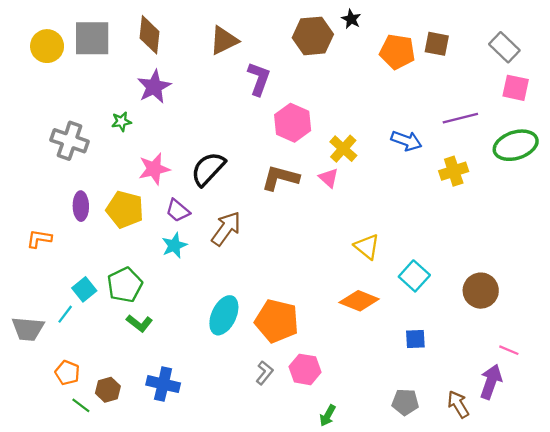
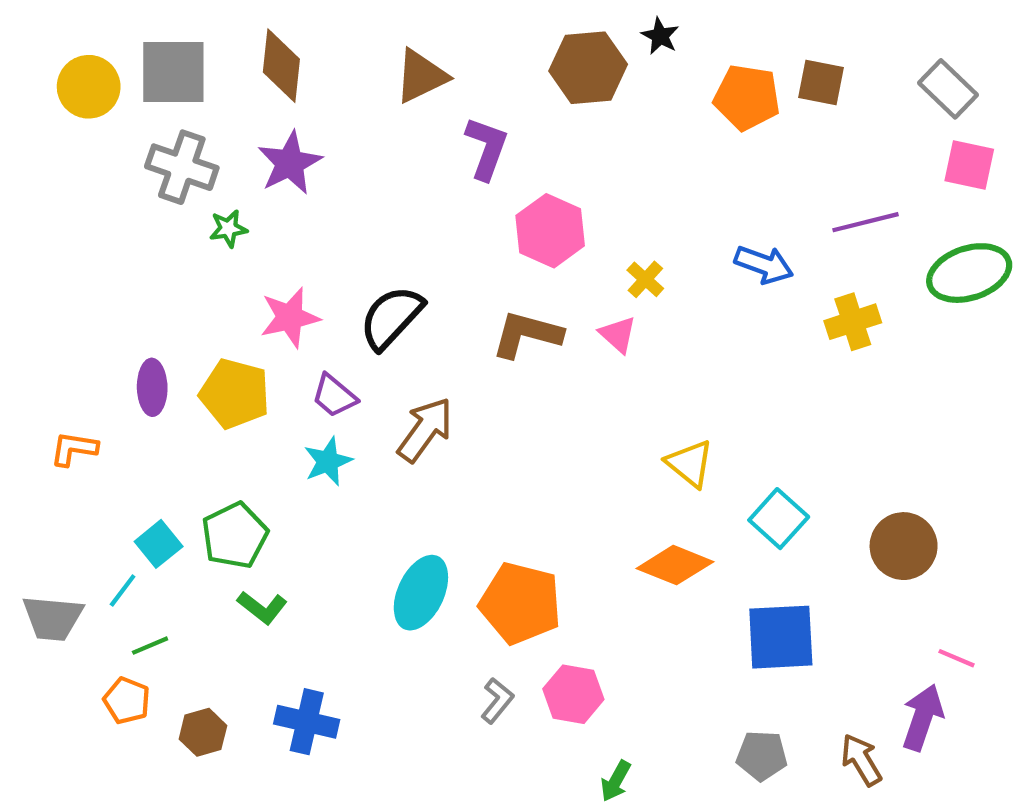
gray cross: (70, 141) -> (182, 167), moved
yellow cross: (343, 149) -> (645, 279), size x0.7
blue square: (415, 339) -> (781, 637), size x1.8
green line: (81, 405) -> (150, 646), moved, turned -60

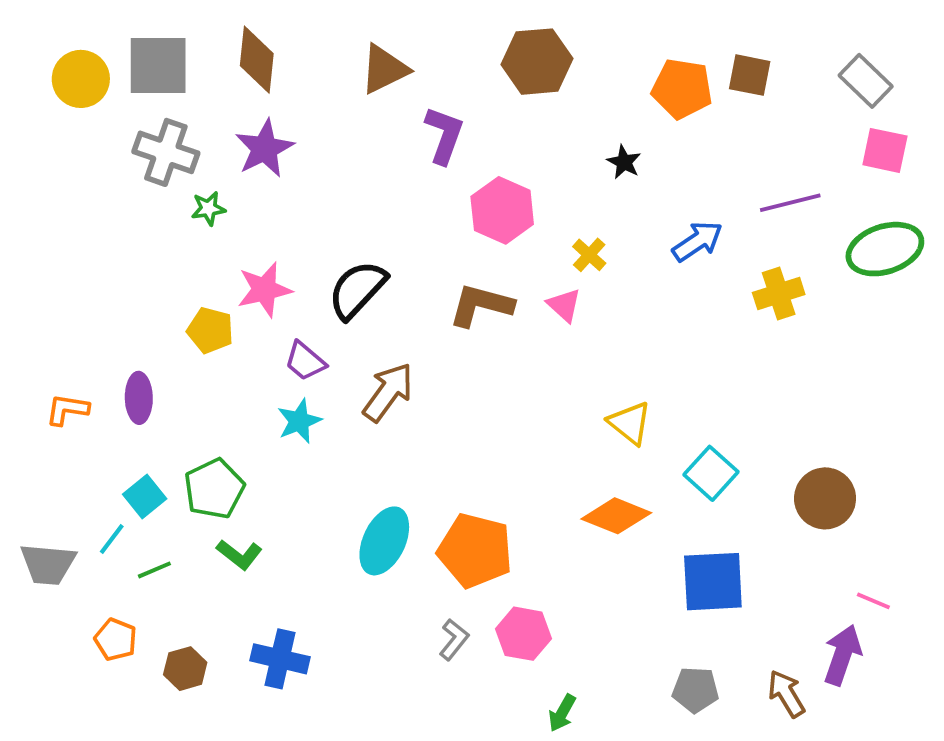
black star: (660, 36) -> (624, 162), moved
blue arrow: (764, 265) -> (697, 241), turned -54
purple ellipse: (152, 387) -> (139, 398), moved
yellow pentagon: (235, 394) -> (210, 330), moved, size x0.7
green line: (150, 646) -> (154, 570), moved

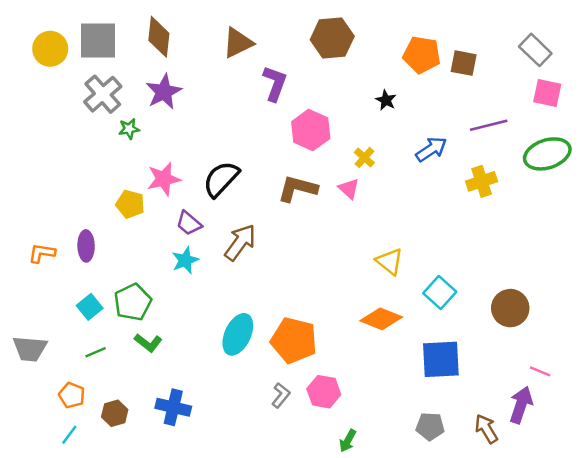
brown square: (750, 75) -> (464, 63), moved
gray cross: (166, 152) -> (103, 94), turned 30
cyan line: (112, 539) -> (69, 435), moved

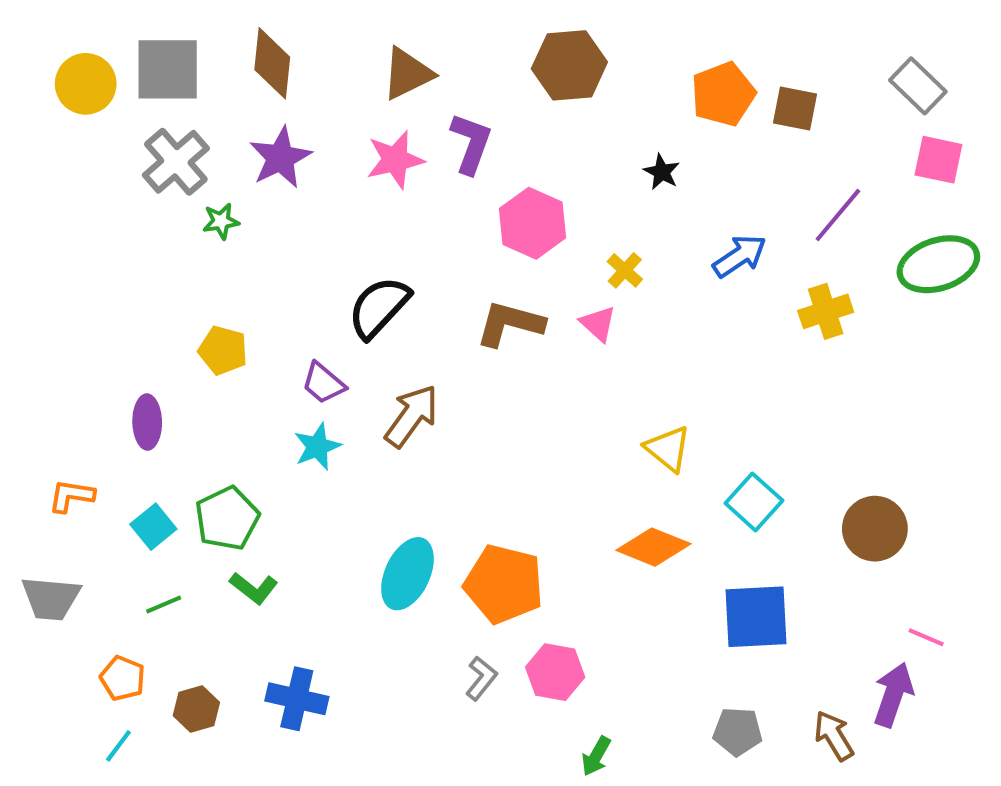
orange pentagon: (422, 55) -> (723, 94), turned -30
purple line: (489, 125) -> (838, 215), turned -36
pink star: (164, 179) -> (395, 160), moved
orange L-shape: (42, 253) -> (71, 496), moved

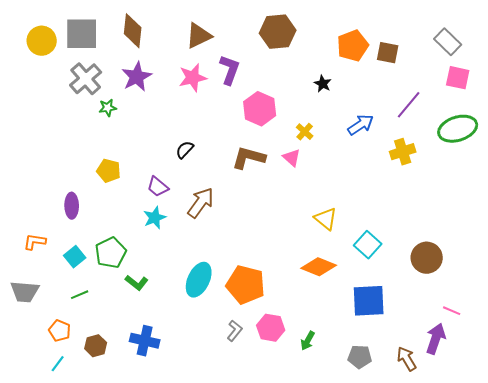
black semicircle: (379, 307) -> (185, 150), size x0.6
green L-shape: (254, 588) -> (137, 283), moved
green arrow: (596, 756) -> (308, 341), moved

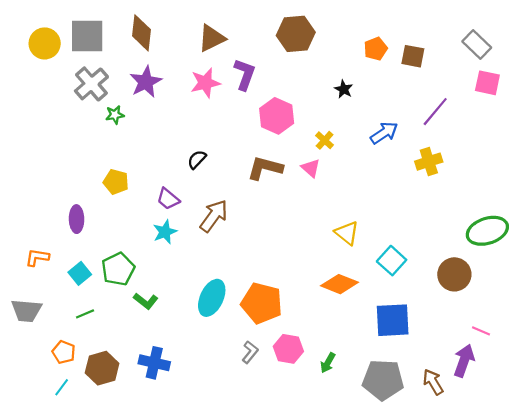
orange pentagon: (353, 46) -> (376, 49), size x0.7
green ellipse: (458, 129) -> (487, 231), moved
brown hexagon: (96, 346) -> (102, 368), size x1.4
gray pentagon: (360, 357) -> (383, 380), size x1.6

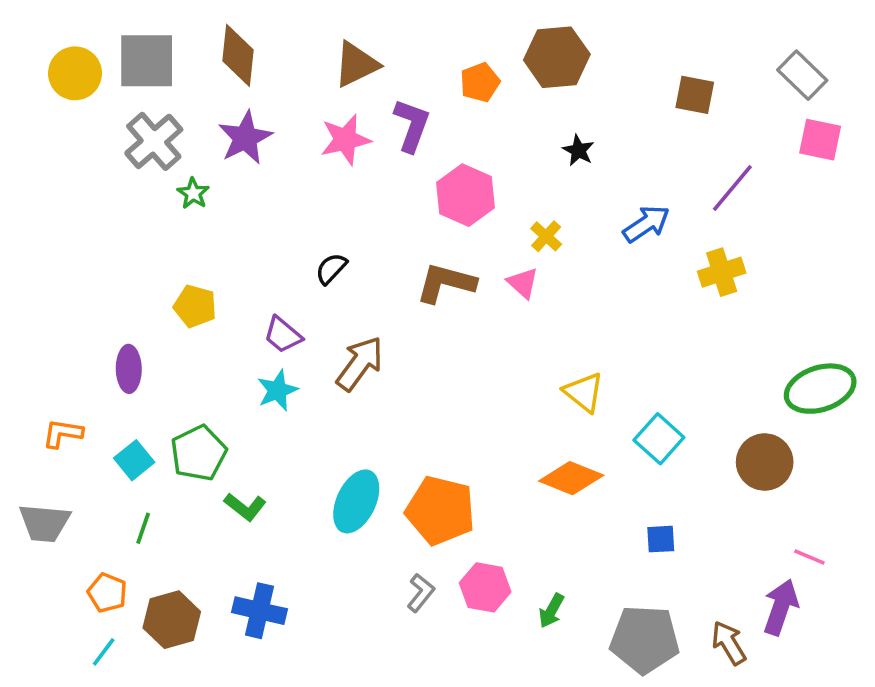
brown hexagon: (296, 34) -> (557, 57), moved
orange pentagon: (376, 49) -> (480, 82), moved
green star: (115, 115) -> (193, 193), turned -30
green line: (85, 314) -> (143, 528), turned -48
blue square: (393, 320) -> (661, 539), size x0.5

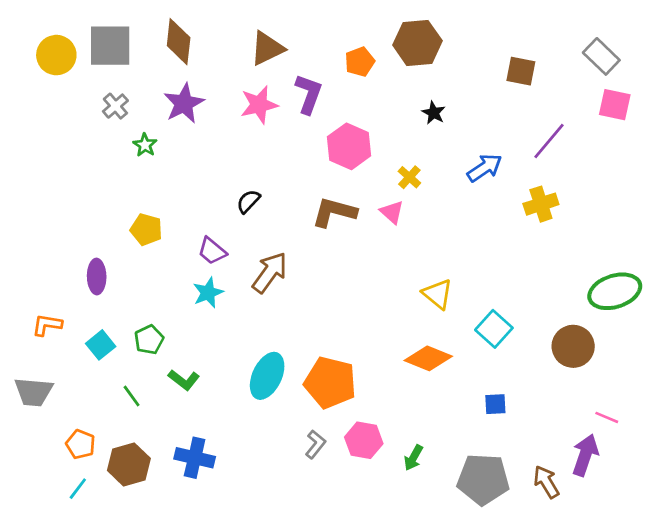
gray cross: (154, 141) -> (115, 106), size x0.6
green pentagon: (199, 453) -> (149, 340), size x0.7
green line: (143, 528) -> (132, 396), moved, turned -55

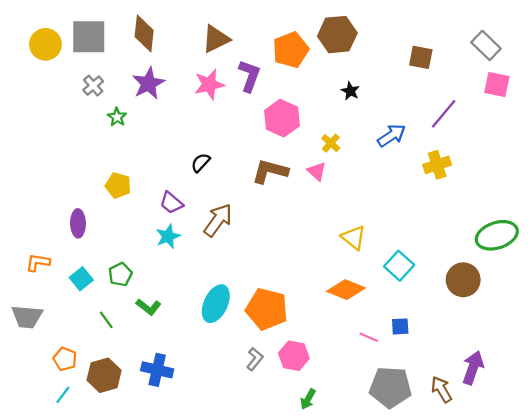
orange pentagon: (360, 62) -> (291, 50), size x1.5
pink line: (607, 417) -> (369, 337), moved
green arrow: (413, 458) -> (308, 399), moved

